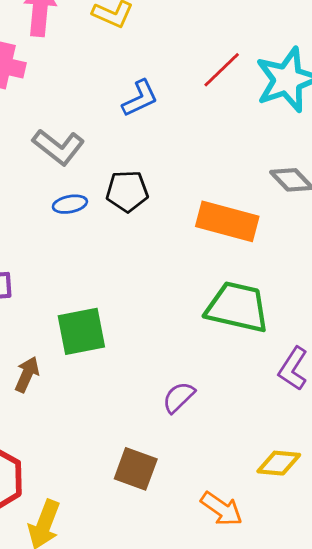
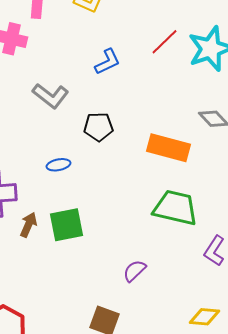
blue ellipse: (70, 204) -> (58, 165), moved
brown arrow: (27, 374) -> (28, 225), moved

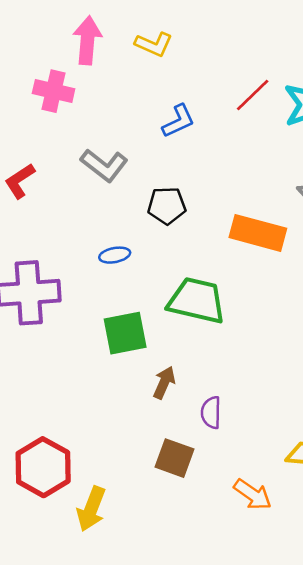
green trapezoid: (175, 208) -> (197, 301), moved
brown arrow: (28, 225) -> (164, 383), moved
purple semicircle: (134, 271) -> (211, 413), moved, turned -45

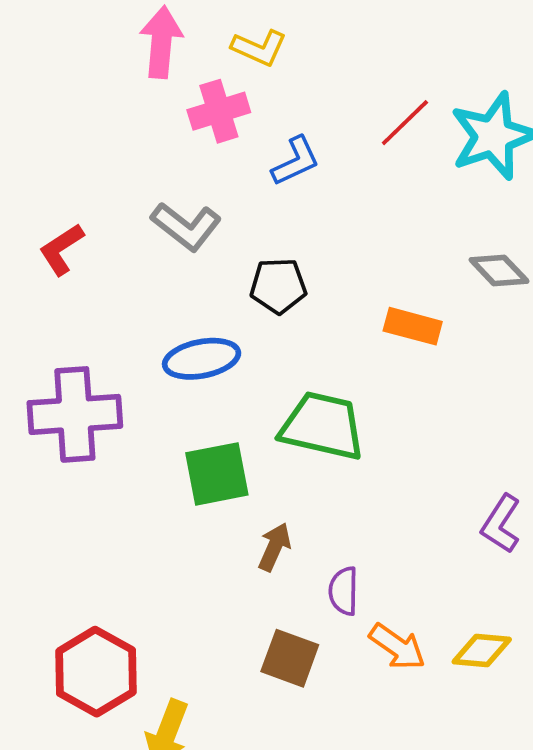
pink cross: (54, 91) -> (219, 111), moved, turned -30
orange rectangle: (258, 233) -> (413, 326), size x0.7
blue ellipse: (115, 255) -> (202, 359), size x1.6
orange arrow: (253, 494) -> (397, 647), moved

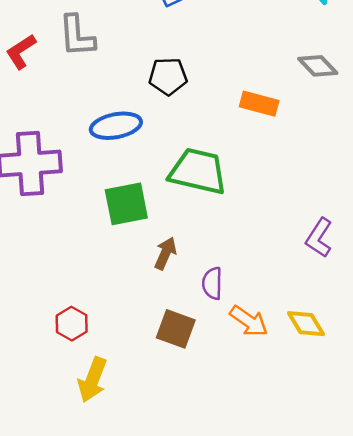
gray L-shape: (186, 226) -> (77, 36), moved, turned 48
yellow diamond: (482, 651) -> (306, 324), turned 54
red hexagon: (96, 672) -> (72, 324), moved, size x0.6

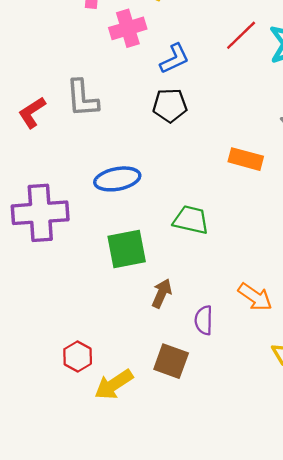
black pentagon: (168, 76) -> (170, 105), moved
green trapezoid: (198, 171) -> (191, 220), size x0.7
orange arrow: (249, 321) -> (255, 297), moved
yellow arrow: (92, 380) -> (114, 384), moved, turned 36

